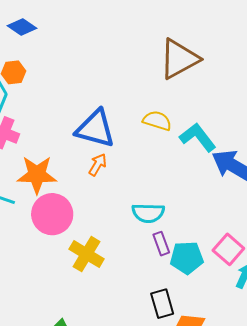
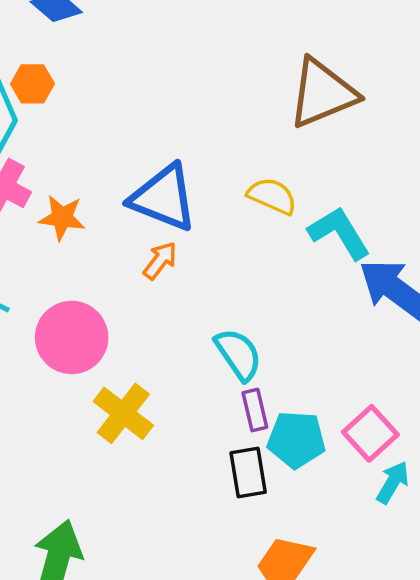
orange star: (37, 175) -> (62, 218), moved, size x0.7
cyan semicircle: (148, 213) -> (238, 354), turned -132
black rectangle: (162, 304) -> (248, 473), moved

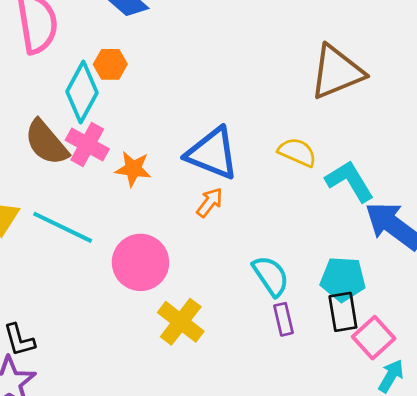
cyan pentagon: (296, 440) -> (343, 279), moved
black rectangle: (248, 473) -> (343, 312), moved

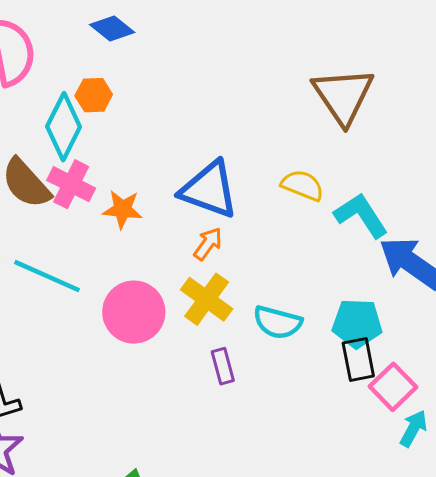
brown triangle: (337, 72) -> (343, 96), turned -40
cyan semicircle: (271, 276) -> (278, 322), turned 141
purple rectangle: (284, 319) -> (223, 366), moved
yellow cross: (181, 322) -> (207, 299), moved

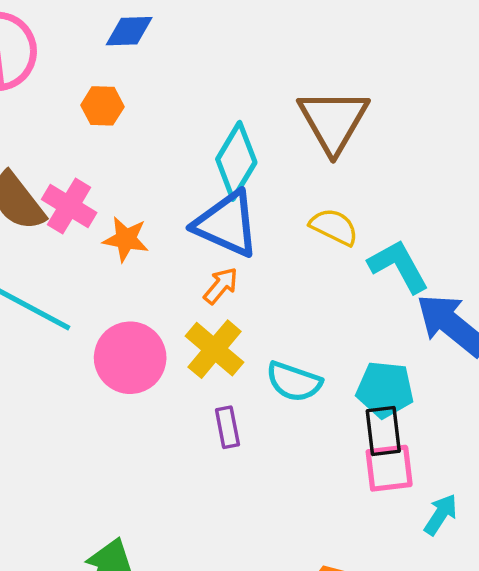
blue diamond: (112, 28) -> (129, 31), turned -45
brown triangle: (343, 96) -> (333, 121), moved
cyan diamond: (64, 127) -> (236, 161), moved
pink square: (393, 387) -> (389, 468), moved, turned 33

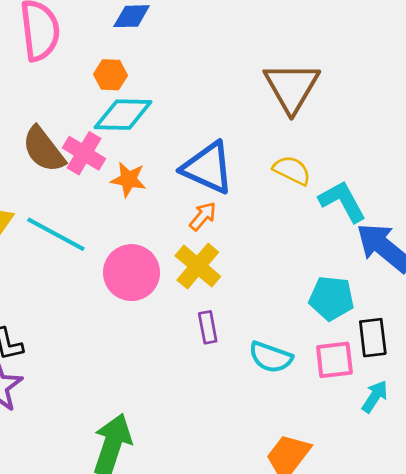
cyan diamond: (236, 161) -> (123, 115), moved, turned 60
cyan semicircle: (294, 382) -> (271, 357), moved
black rectangle: (383, 431) -> (373, 338), moved

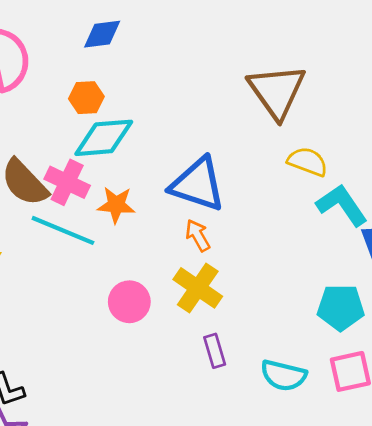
yellow semicircle: (292, 170) -> (308, 162), moved
orange arrow: (203, 216) -> (198, 235), turned -64
cyan line: (56, 234) -> (63, 230), moved
pink circle: (131, 273) -> (129, 302), size x0.7

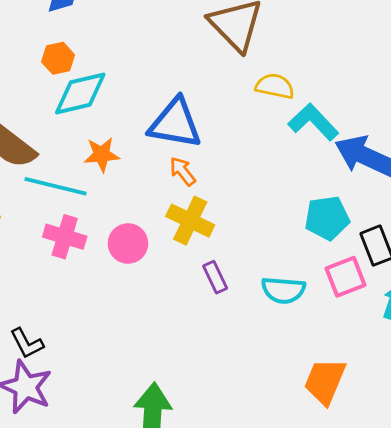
pink cross: (67, 182) -> (65, 237), moved

